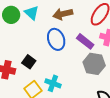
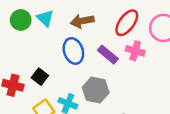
gray hexagon: (94, 64) -> (96, 90), moved

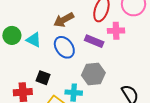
cyan triangle: (45, 18) -> (34, 40), moved

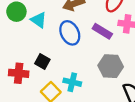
gray hexagon: (93, 74) -> (111, 66), moved

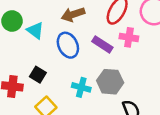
cyan cross: (72, 82) -> (81, 87), moved

